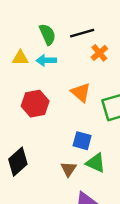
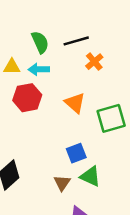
red hexagon: (35, 104) -> (27, 98), moved
blue square: (82, 141) -> (76, 153), turned -36

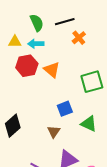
orange triangle: (75, 103) -> (52, 70), moved
green triangle: (90, 176) -> (89, 124), moved

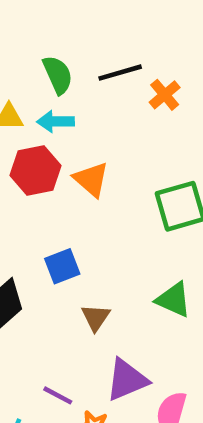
orange cross: (79, 38) -> (165, 95), moved
blue square: (65, 109) -> (62, 266), moved

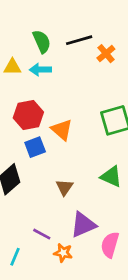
red hexagon: (35, 171) -> (28, 115), moved
orange triangle: (91, 179) -> (62, 130), moved
blue square: (62, 266) -> (35, 147), moved

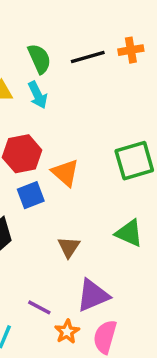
orange cross: (106, 54) -> (131, 50), moved, turned 30
cyan arrow: (40, 70) -> (38, 95), turned -115
pink semicircle: (110, 245) -> (105, 337), moved
orange star: (63, 253) -> (67, 332), turned 30

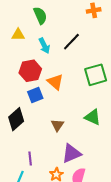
black line: (88, 57) -> (71, 42), moved, turned -30
cyan arrow: (38, 95) -> (44, 46), moved
purple line: (39, 307) -> (30, 158), moved, turned 56

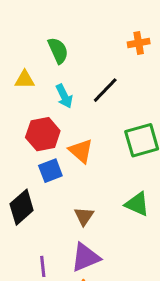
purple triangle: (71, 153) -> (85, 257), moved

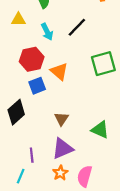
green triangle: (137, 204) -> (100, 130), moved

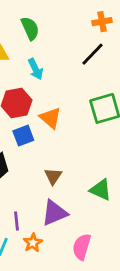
black line: (77, 27) -> (93, 54), moved
orange star: (60, 173) -> (33, 243), moved

